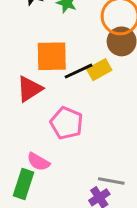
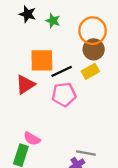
yellow rectangle: (99, 70) -> (90, 71), moved
pink pentagon: (67, 123) -> (64, 95), moved, turned -30

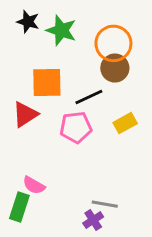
green star: (53, 21) -> (61, 30), size x1.5
black line: (62, 71) -> (89, 97), moved
yellow rectangle: (90, 71) -> (125, 123), moved

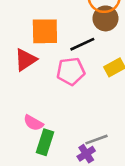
gray line: (105, 204) -> (96, 140), turned -30
green rectangle: (19, 207) -> (45, 142), moved

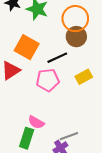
orange square: (45, 31) -> (27, 47), turned 30
pink semicircle: (33, 123) -> (36, 122), moved

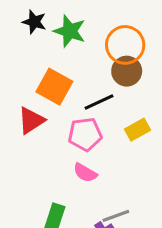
pink semicircle: (36, 122) -> (85, 173), moved

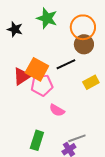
black star: (34, 22) -> (15, 29), moved
orange square: (54, 87) -> (37, 69), moved
pink pentagon: (85, 134) -> (42, 85), moved

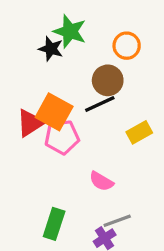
orange circle: (83, 27) -> (127, 46), size x0.7
black star: (15, 29) -> (51, 49), moved
brown circle: (84, 44) -> (108, 80), moved
pink semicircle: (57, 110) -> (101, 181), moved

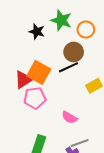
green star: (70, 31) -> (61, 20), moved
pink pentagon: (62, 137) -> (35, 98), moved

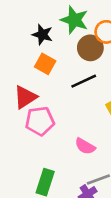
brown circle: (74, 52) -> (90, 48), moved
orange square: (39, 72) -> (45, 64), moved, size x0.7

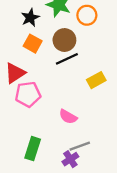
black star: (42, 35) -> (30, 18), turned 30
brown circle: (90, 48) -> (64, 40), moved

